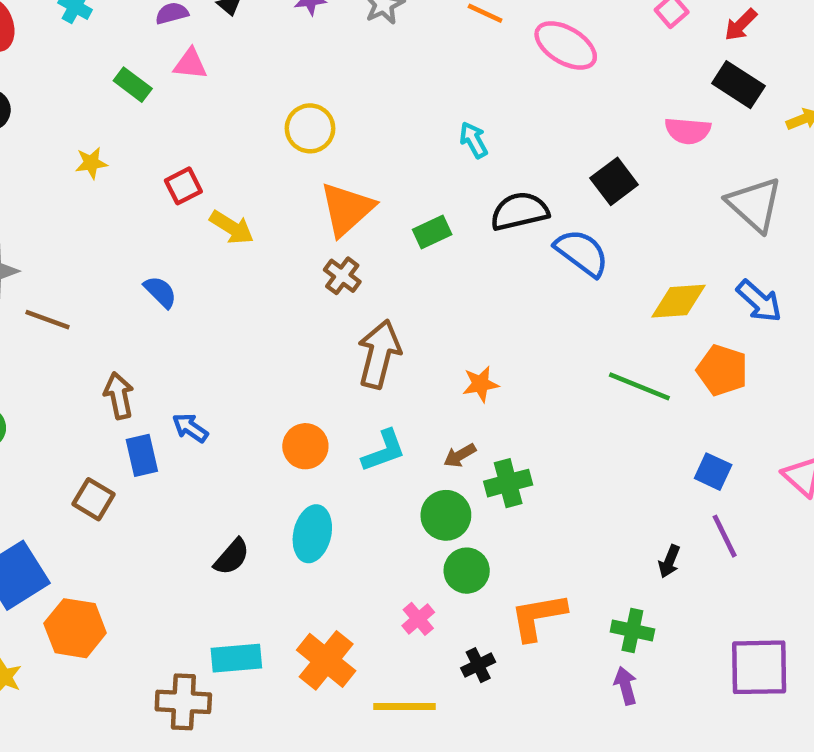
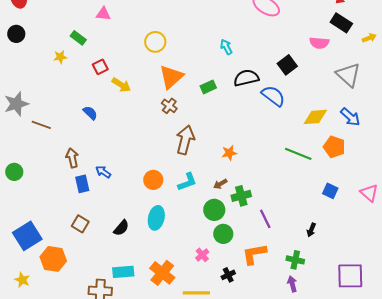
green rectangle: (133, 85) -> (78, 38), moved
brown square: (94, 499) -> (80, 224), moved
purple line: (725, 536) -> (265, 219), moved

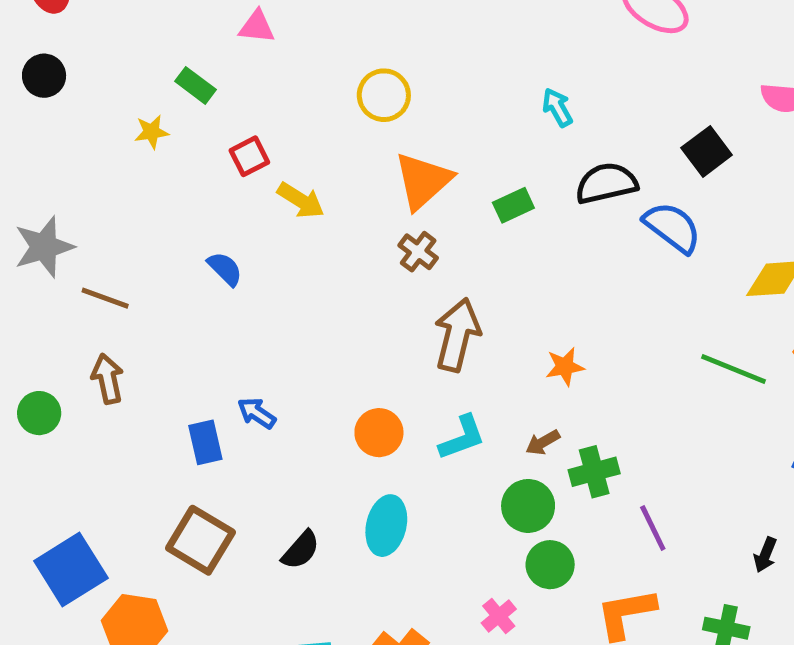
brown arrow: (72, 158) -> (108, 379), moved
brown square: (80, 224) -> (200, 540), size x1.5

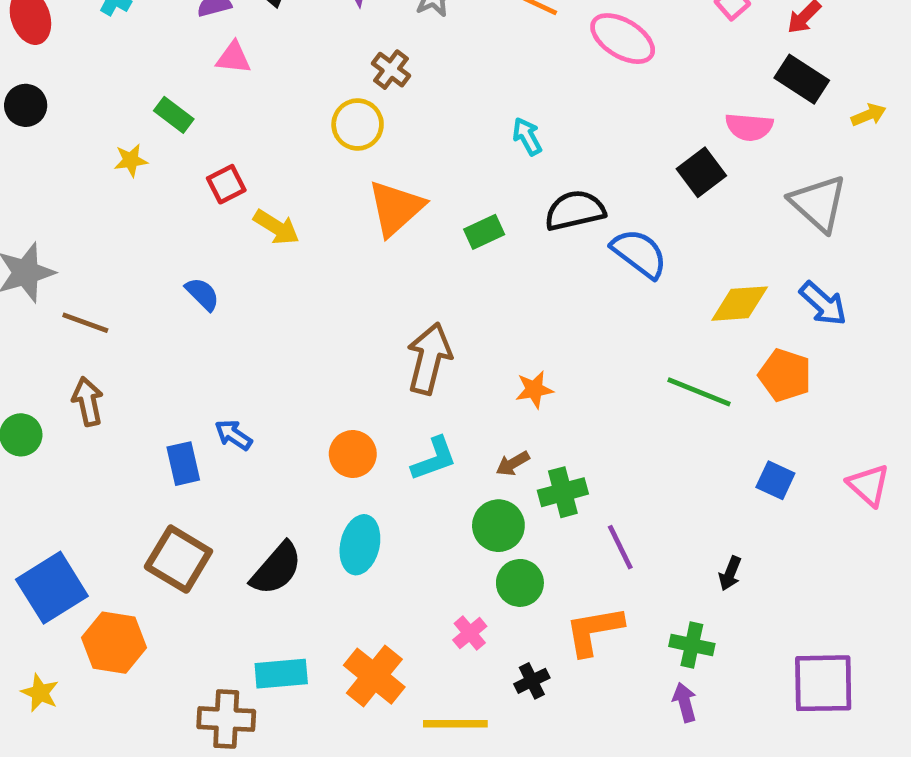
black square: (707, 151) -> (701, 172), moved
brown cross: (418, 252) -> (391, 70), moved
black semicircle: (301, 550) -> (276, 569), size x1.4

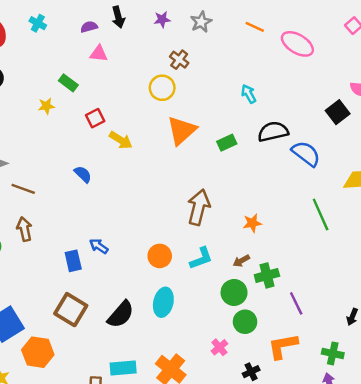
green line: (699, 392) -> (321, 214), moved, turned 44

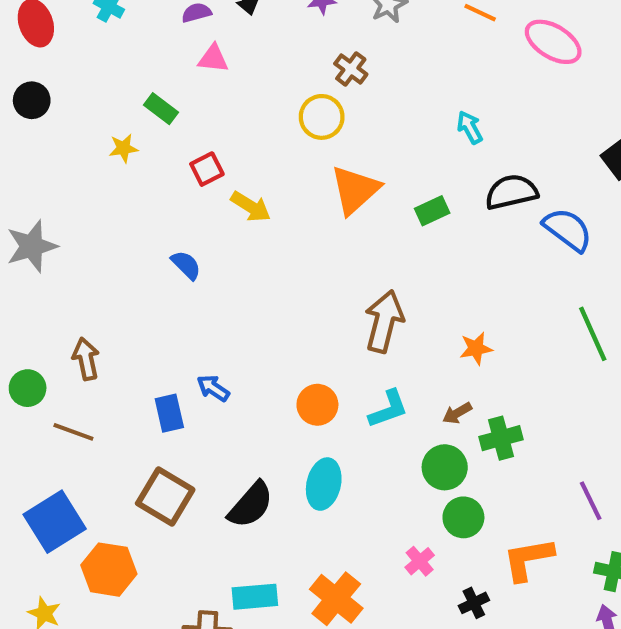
brown line: (23, 189) -> (73, 432), moved
purple line: (296, 303) -> (591, 501), moved

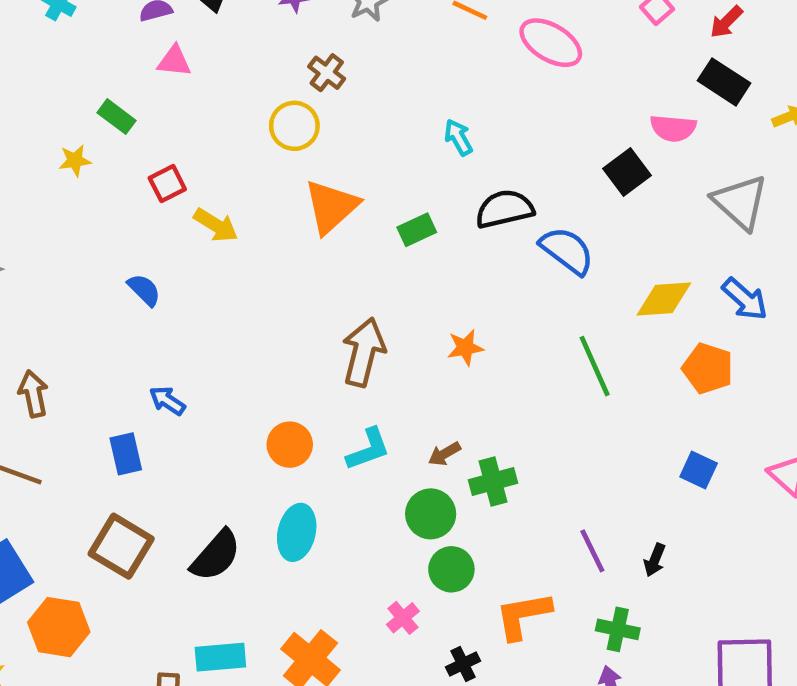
orange star: (476, 348) -> (465, 348), moved
blue arrow: (213, 388) -> (167, 401), moved

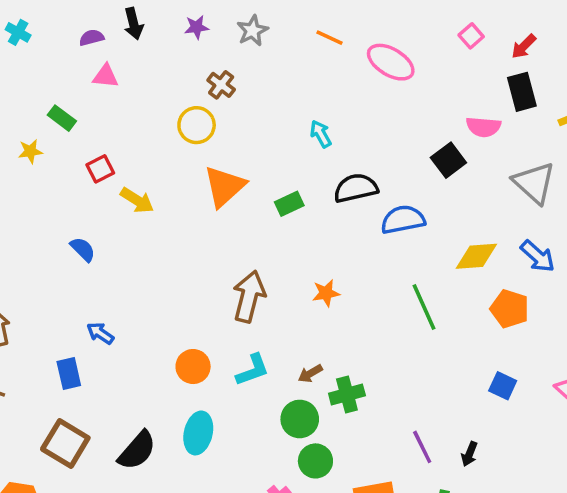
black rectangle: (724, 82) -> (522, 92), turned 42
blue semicircle: (567, 251) -> (403, 220), turned -48

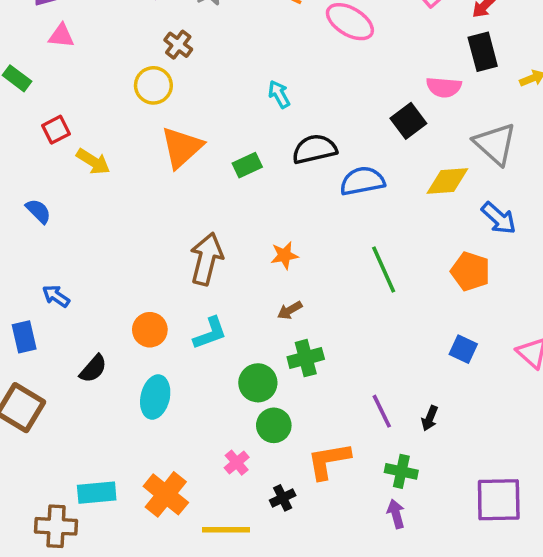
yellow diamond: (476, 256) -> (447, 181), moved
brown arrow: (310, 374) -> (290, 310), moved
black semicircle: (137, 450) -> (93, 369), moved, size x0.7

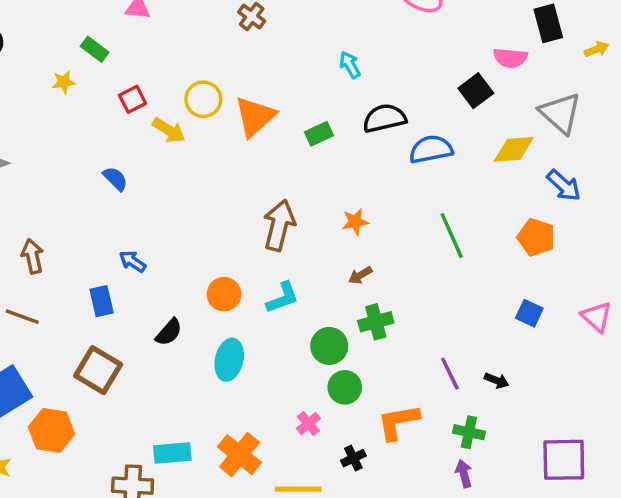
yellow circle: (153, 85) -> (203, 99), moved
black arrow: (430, 418) -> (497, 380), turned -90

